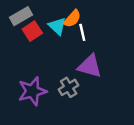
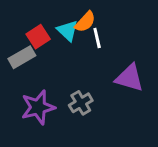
gray rectangle: (21, 16) -> (22, 57), moved
purple triangle: (90, 66) -> (129, 78), moved

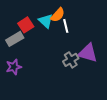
gray cross: (81, 103) -> (71, 60), moved
purple star: (38, 107) -> (14, 67), moved, size x0.7

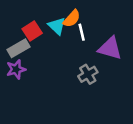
purple triangle: (88, 53) -> (110, 48), moved
purple star: (14, 67) -> (16, 69), moved

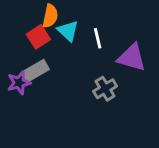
orange semicircle: (72, 19) -> (50, 16), moved, turned -30
gray rectangle: (19, 48) -> (35, 71), moved

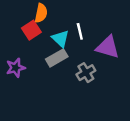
cyan triangle: (68, 31) -> (60, 39), moved
gray rectangle: (35, 71) -> (57, 58), moved

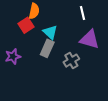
white line: (80, 31) -> (82, 13), moved
gray rectangle: (57, 58) -> (47, 48), turned -36

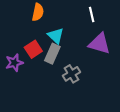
red square: (26, 25) -> (33, 49), moved
gray cross: (71, 61) -> (71, 74), moved

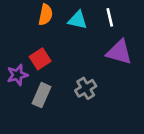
cyan triangle: (56, 36) -> (78, 20), moved, turned -30
gray rectangle: (52, 54) -> (42, 95), moved

